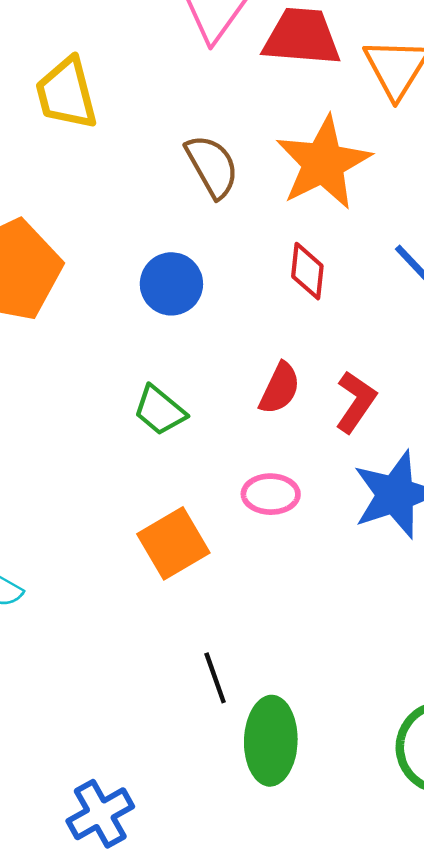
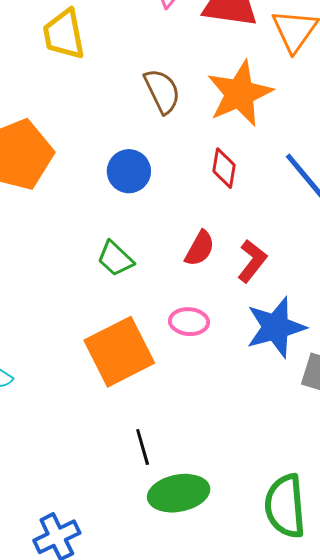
orange square: (173, 543) -> (119, 352), size x1.4
green ellipse: (271, 741) -> (179, 493), turned 74

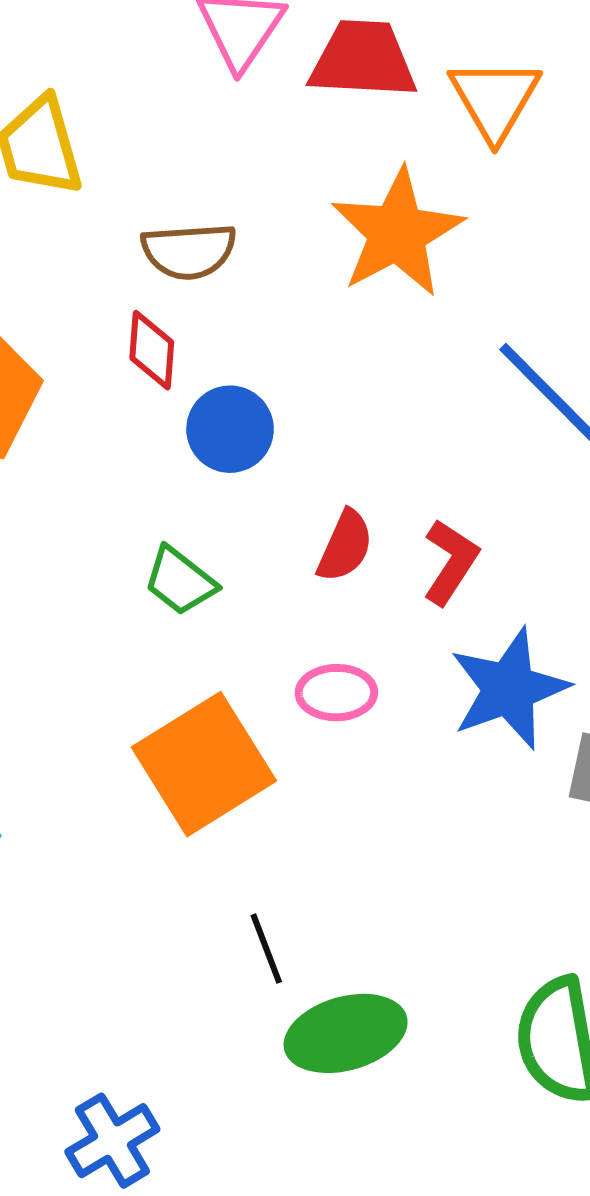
brown semicircle: (162, 91) -> (189, 251), moved, turned 117
red diamond: (224, 168) -> (152, 350), moved
blue circle: (129, 171) -> (230, 429), moved

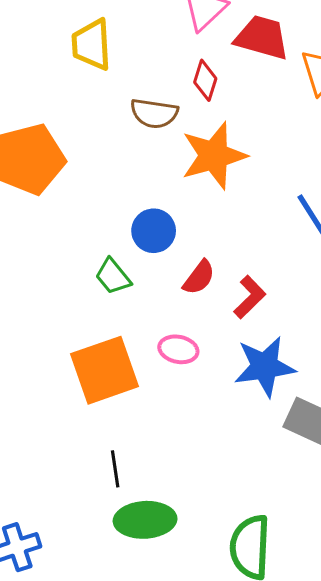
orange star: (397, 233) -> (214, 156), moved
red diamond: (152, 350) -> (205, 80), moved
blue circle: (230, 429) -> (154, 231), moved

